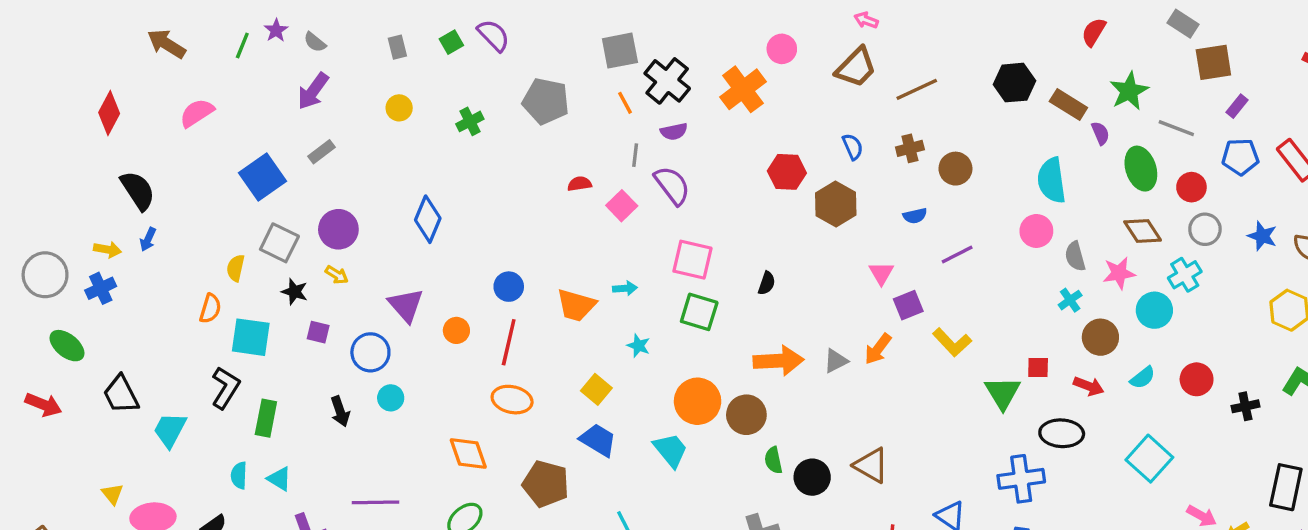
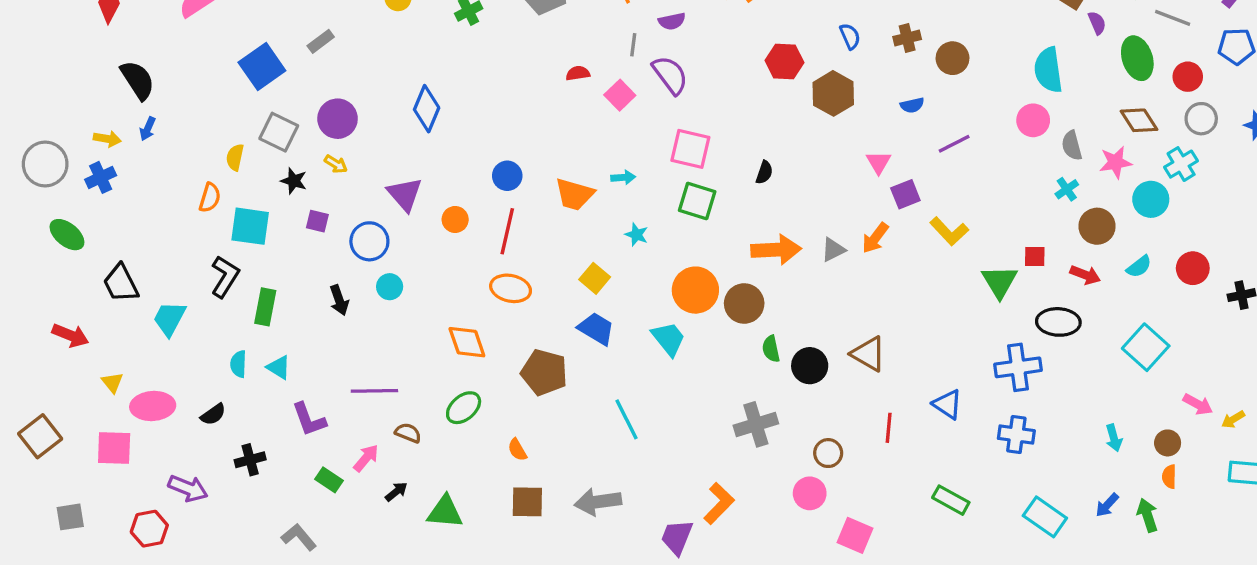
red arrow: (43, 405) -> (70, 335), moved

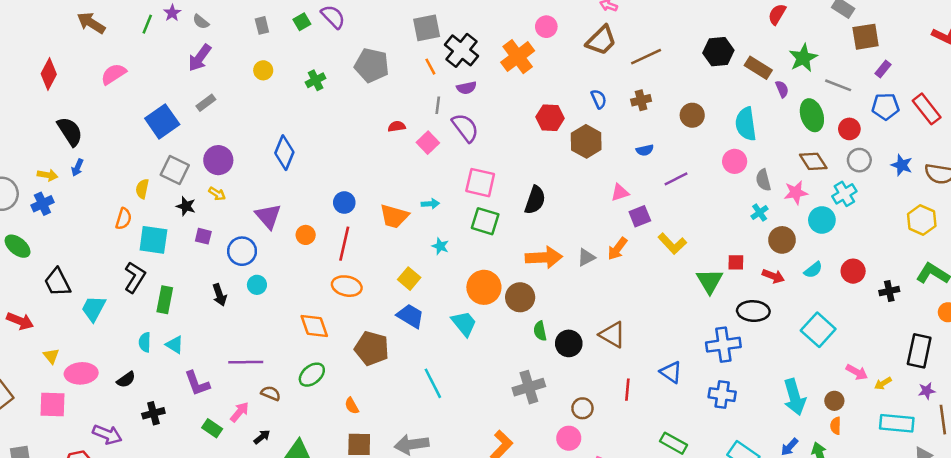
brown circle: (952, 58) -> (692, 115), moved
pink triangle: (879, 162) -> (620, 193), turned 42
black semicircle: (764, 172) -> (535, 200), size x1.6
cyan arrow: (1114, 438) -> (794, 397), size x1.8

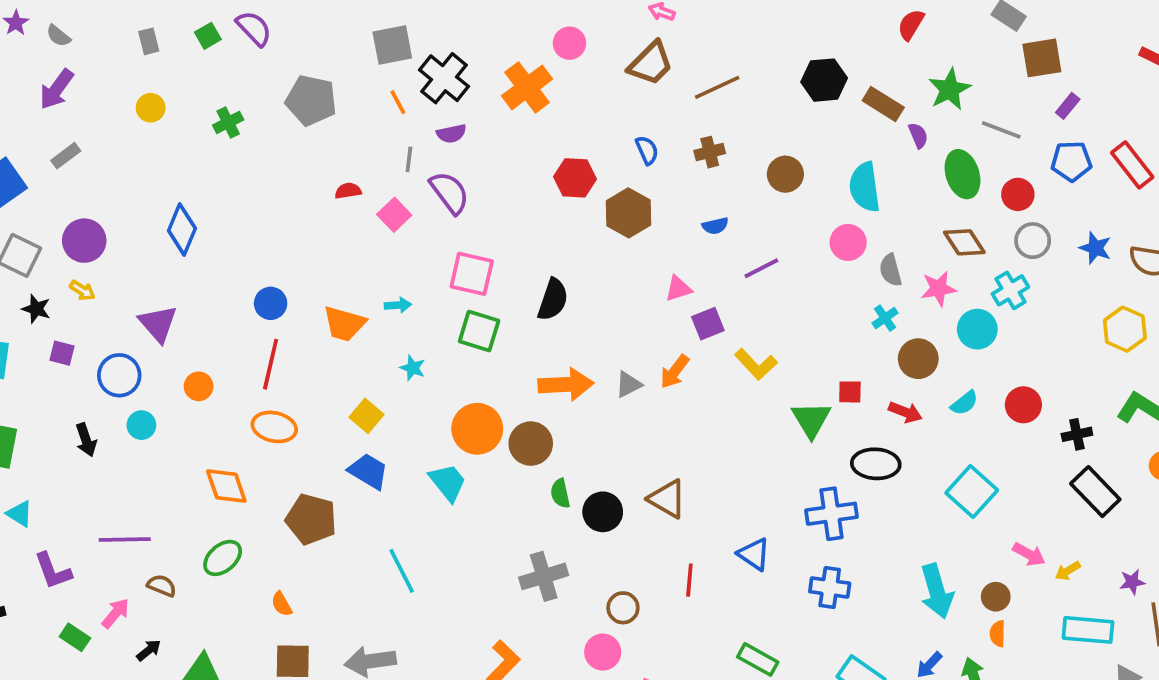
orange circle: (306, 235) -> (199, 386), moved
black rectangle: (919, 351) -> (1095, 492), moved, turned -56

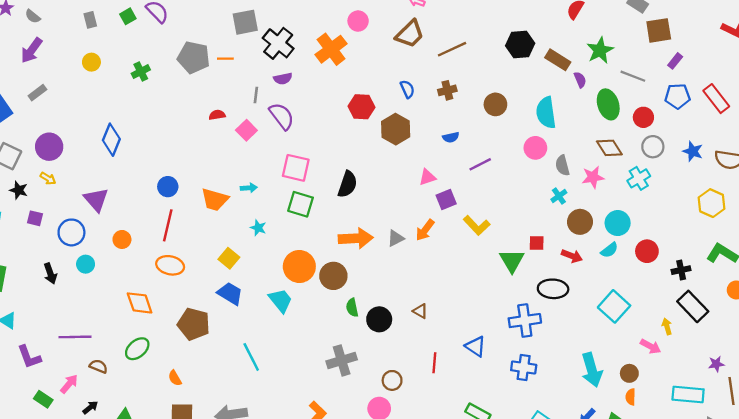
orange line: (398, 102) -> (225, 59), moved, turned -63
cyan circle: (977, 329) -> (618, 223), moved
brown triangle: (667, 499) -> (420, 311), size x0.6
yellow arrow: (1068, 571) -> (667, 326), moved, turned 105

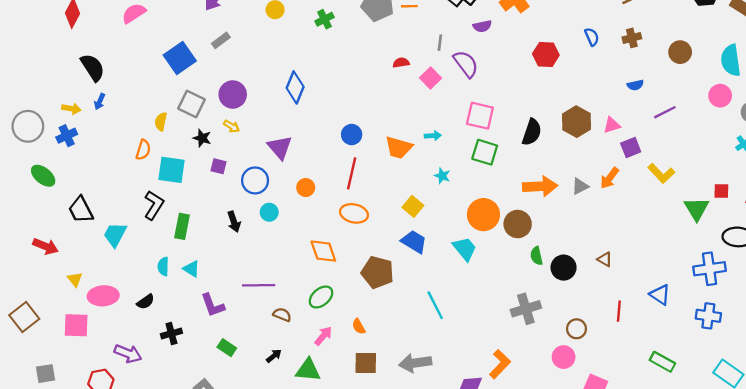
purple semicircle: (283, 79) -> (482, 26), moved
brown hexagon: (396, 129) -> (576, 122), moved
pink arrow: (69, 384) -> (323, 336), moved

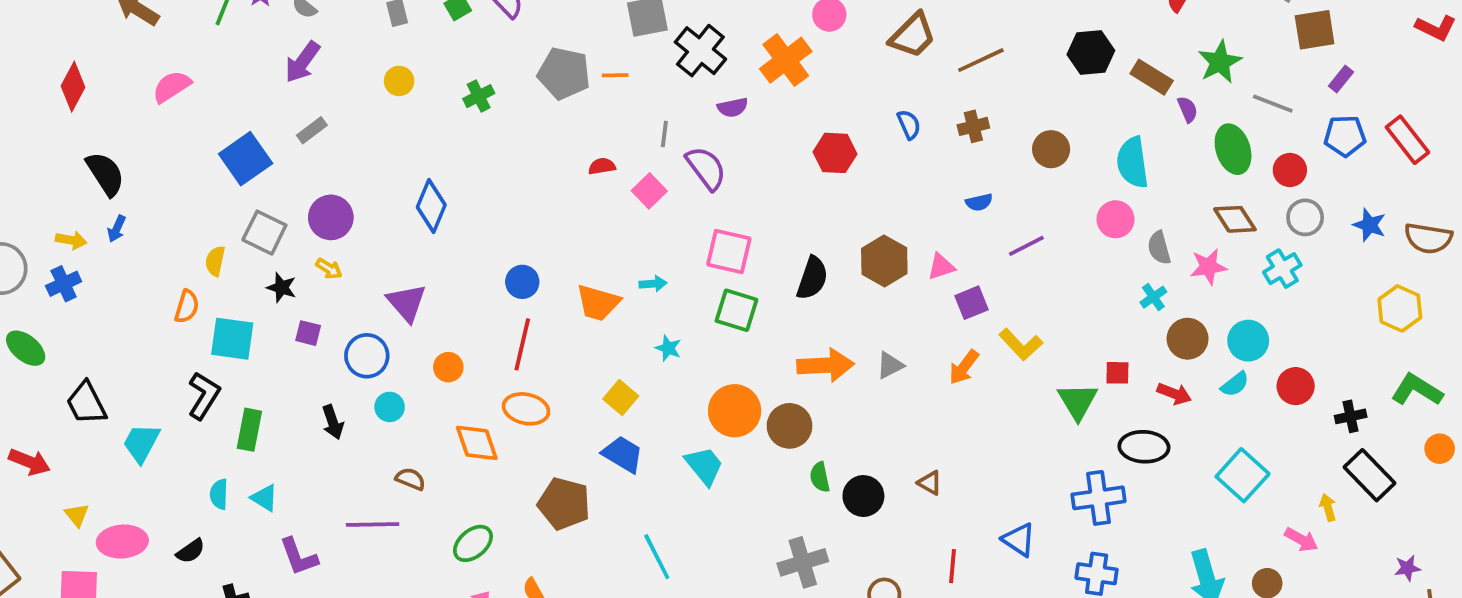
orange arrow: (609, 178) -> (964, 367), moved
orange diamond: (323, 251) -> (477, 443), moved
brown semicircle: (282, 315) -> (410, 479), moved

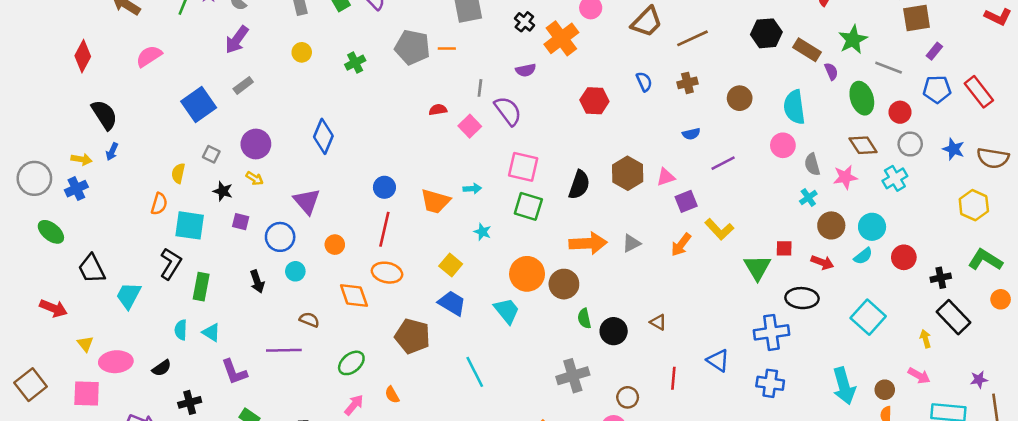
black cross: (700, 51) -> (524, 22), moved, size x0.6
gray square: (264, 233) -> (211, 154), size x0.6
pink arrow: (1301, 540) -> (919, 376), moved

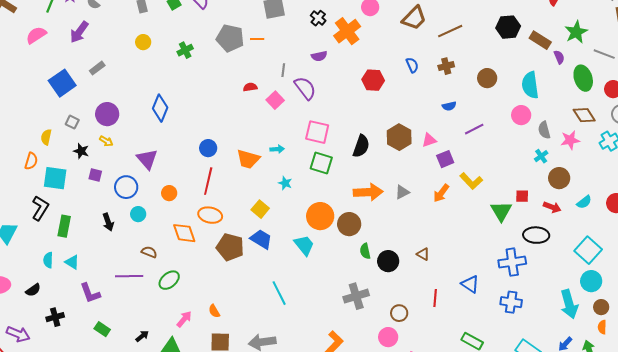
purple arrow: (237, 40) -> (79, 32), moved
pink semicircle: (149, 56) -> (36, 35), moved
cyan circle: (872, 227) -> (591, 281), moved
brown pentagon: (412, 336) -> (230, 247), moved
green ellipse: (351, 363) -> (169, 280), moved

